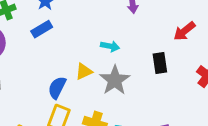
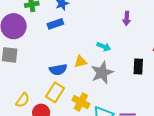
blue semicircle: (57, 88) -> (58, 70), turned -138

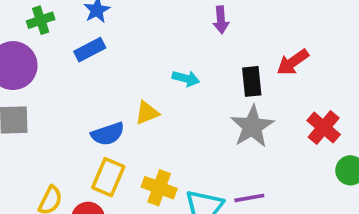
black rectangle: (138, 66) -> (252, 81), moved
gray star: (102, 73) -> (252, 127), moved

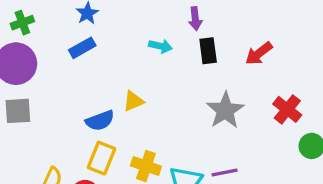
green cross: (41, 20) -> (22, 23), moved
cyan arrow: (186, 78) -> (161, 46), moved
black rectangle: (252, 81) -> (208, 51), moved

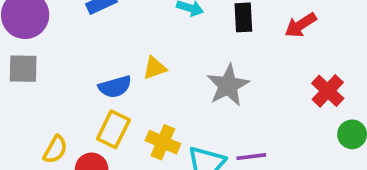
gray star: (225, 110) -> (228, 85), moved

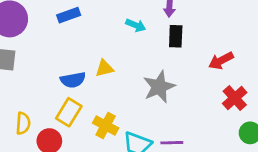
red arrow: (301, 25) -> (221, 61), moved
yellow semicircle: (55, 149) -> (23, 123), turned -30

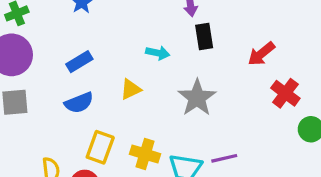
blue rectangle: (69, 15) -> (79, 62), moved
cyan arrow: (136, 25) -> (158, 53), moved
blue semicircle: (73, 80) -> (79, 103), moved

